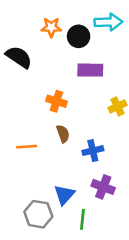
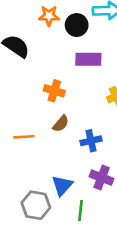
brown semicircle: (63, 134) -> (61, 124), turned 60

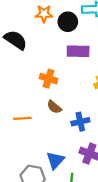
brown semicircle: (61, 124) -> (54, 107), turned 91

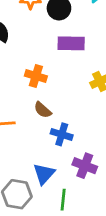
blue cross: (80, 122) -> (62, 134), moved, turned 30

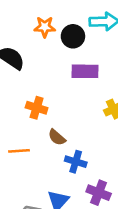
orange cross: (36, 76) -> (37, 108), moved

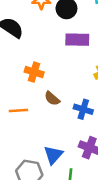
blue cross: (76, 162) -> (83, 109), moved

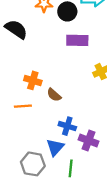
orange cross: (34, 72) -> (33, 80), moved
blue cross: (83, 109) -> (67, 126), moved

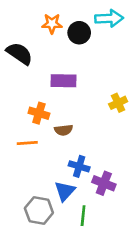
purple rectangle: (77, 40) -> (64, 81), moved
brown semicircle: (54, 95) -> (64, 130), turned -48

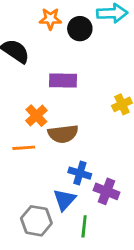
orange cross: (39, 113) -> (36, 116), turned 30
brown semicircle: (64, 130) -> (63, 134), size x1.5

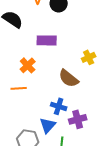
brown semicircle: (63, 134) -> (69, 78), moved, turned 45
purple cross: (107, 191) -> (78, 119), turned -36

